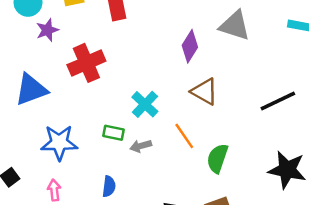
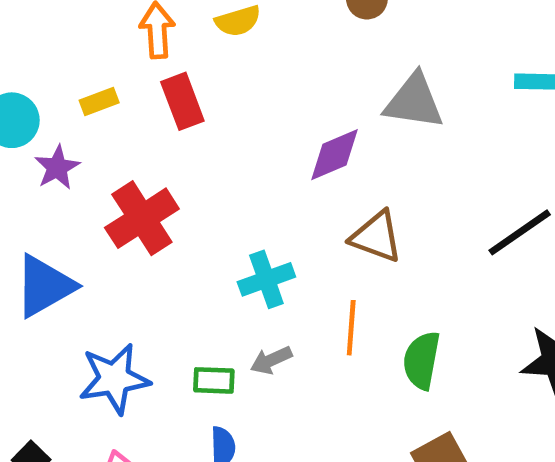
purple diamond: (190, 46) -> (335, 155), turned 44
cyan cross: (145, 104) -> (266, 279), turned 36
green rectangle: (114, 133) -> (214, 380), moved
orange line: (184, 136) -> (351, 328), turned 48

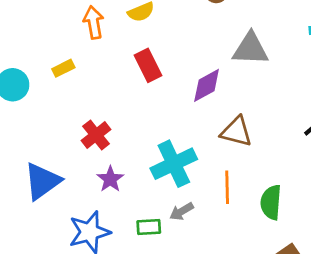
red rectangle: (182, 101) -> (148, 65), moved
purple star: (57, 168) -> (110, 179), moved
red cross: (142, 218) -> (96, 135), size x0.7
cyan cross: (266, 279) -> (174, 164), size x1.4

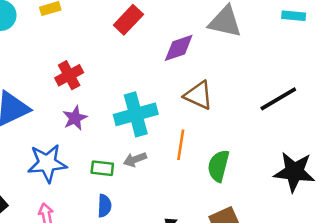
red rectangle: (148, 65) -> (128, 20), turned 60

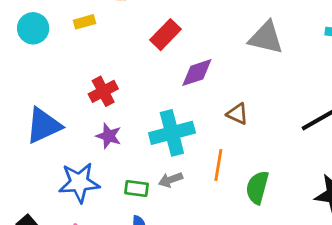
purple diamond: (179, 48) -> (197, 73), moved
brown triangle: (198, 95) -> (237, 114), size x0.7
purple star: (75, 118) -> (109, 136), turned -30

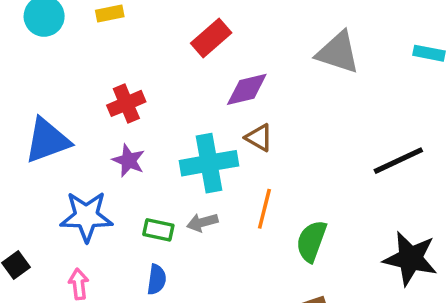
brown triangle: (237, 114) -> (259, 138), moved

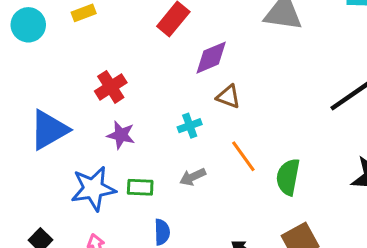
cyan cross: (209, 163) -> (190, 126), size x0.5
orange line: (264, 209) -> (243, 156), turned -40
green rectangle: (158, 230) -> (140, 187), moved

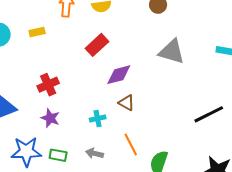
gray arrow: (193, 177) -> (95, 153), turned 30

